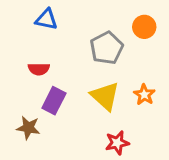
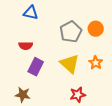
orange circle: (144, 27) -> (96, 29), moved
brown star: (28, 128) -> (23, 95), moved

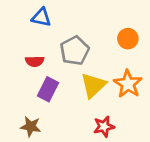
gray pentagon: (71, 32) -> (75, 51), moved
orange star: (96, 63) -> (128, 84), size x1.5
yellow triangle: (70, 64) -> (93, 85), turned 35

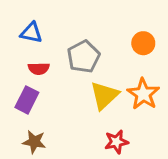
blue triangle: (41, 17) -> (31, 33), moved
purple rectangle: (48, 89) -> (27, 100), moved

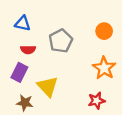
yellow triangle: (104, 95) -> (48, 86), moved, turned -30
red star: (116, 142) -> (97, 101), moved

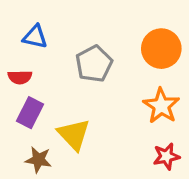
orange circle: (104, 31) -> (161, 49), size x1.5
red semicircle: (28, 50) -> (20, 77), moved
red star: (97, 101) -> (166, 156), moved

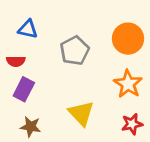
yellow triangle: (74, 134) -> (81, 113), moved

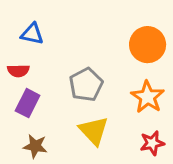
gray pentagon: (75, 51) -> (86, 85), moved

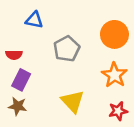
blue triangle: (32, 34) -> (34, 20), moved
gray pentagon: (86, 85) -> (67, 49), moved
brown star: (35, 146) -> (18, 106), moved

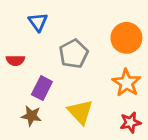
blue triangle: (34, 20) -> (38, 22), turned 42
purple rectangle: (21, 80) -> (42, 88), moved
brown star: (18, 106) -> (31, 116), moved

